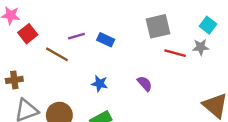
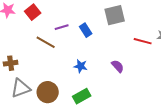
gray square: (158, 26) -> (115, 15), moved
red square: (28, 34) -> (33, 12), moved
blue rectangle: (106, 40) -> (86, 30), turned 32

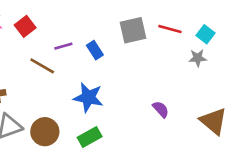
red line: (143, 41) -> (170, 29), moved
blue star: (81, 66) -> (88, 97), size x1.6
purple semicircle: (118, 66) -> (161, 109), moved

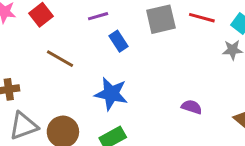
purple line: (63, 46) -> (98, 16), moved
purple semicircle: (161, 109) -> (192, 107), turned -30

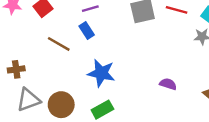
blue rectangle: (119, 41) -> (87, 31), moved

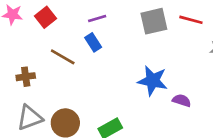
brown cross: (16, 69) -> (26, 77), moved
blue star: (101, 73) -> (153, 81), moved

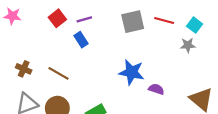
red square: (45, 17) -> (57, 18), moved
brown line: (63, 57) -> (58, 73), moved
brown cross: (26, 77) -> (24, 69), turned 32

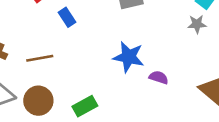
brown line: (58, 73) -> (40, 58), turned -40

